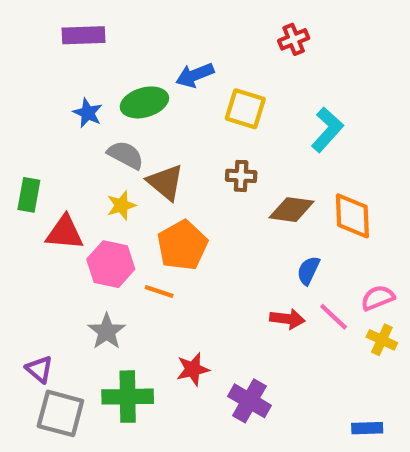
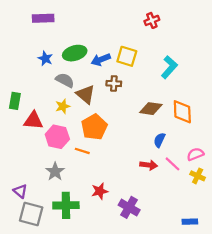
blue arrow: (195, 75) -> (101, 60), moved
brown cross: (241, 176) -> (114, 84), moved

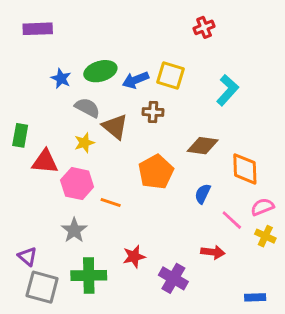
purple rectangle: (43, 18) -> (38, 29), moved
orange diamond: (182, 112) -> (245, 169), moved
orange pentagon: (94, 127) -> (156, 172), moved
blue semicircle: (159, 140) -> (203, 194), moved
red arrow: (149, 165) -> (213, 252), moved

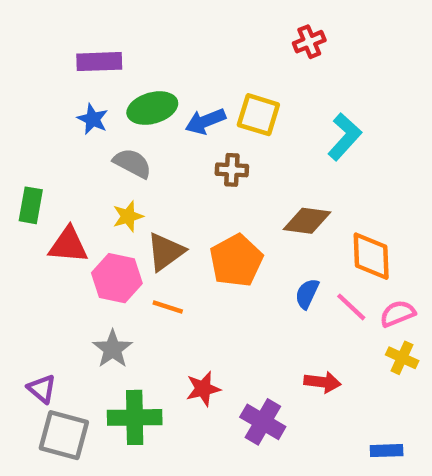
purple rectangle: (38, 29) -> (99, 62), moved
brown triangle: (115, 127) -> (166, 252), moved, turned 44
pink line: (232, 220) -> (351, 307), moved

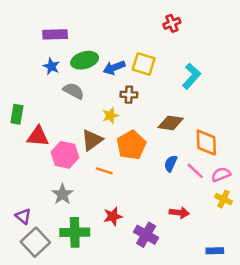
yellow star: (128, 216) -> (110, 116), moved
orange line: (168, 307) -> (104, 171), moved
gray square: (64, 435) -> (35, 242), turned 32

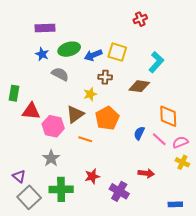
brown diamond: (171, 123) -> (139, 86), moved

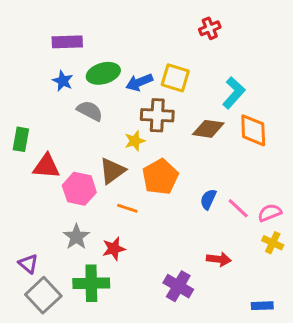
brown cross: (105, 77) -> (157, 115), size x1.5
orange diamond: (168, 116) -> (253, 130), moved
red star: (92, 176) -> (114, 249), moved

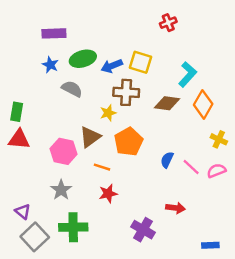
orange diamond: (253, 130) -> (203, 104), turned 32
red triangle: (46, 166) -> (19, 139), moved
yellow cross: (273, 243) -> (219, 139), moved
red star: (114, 249) -> (108, 194), moved

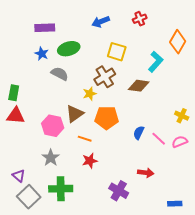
blue arrow: (112, 66) -> (101, 22), moved
brown cross: (126, 92) -> (105, 77), turned -35
orange diamond: (203, 104) -> (178, 42), moved
orange pentagon: (129, 142) -> (107, 118), turned 30

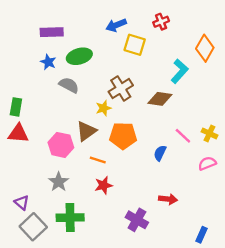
yellow square: (117, 52) -> (135, 45), moved
pink line: (159, 139) -> (183, 136), moved
blue rectangle: (175, 204) -> (201, 235), turned -64

